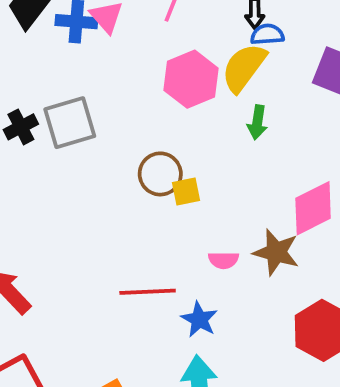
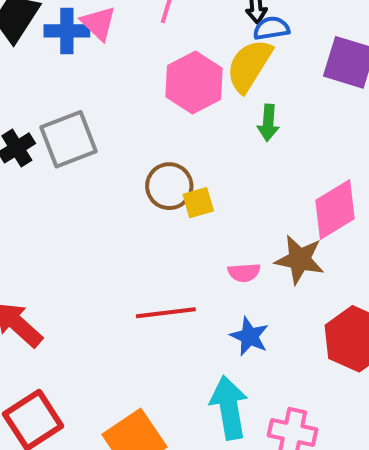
blue star: (199, 319) -> (249, 336), moved

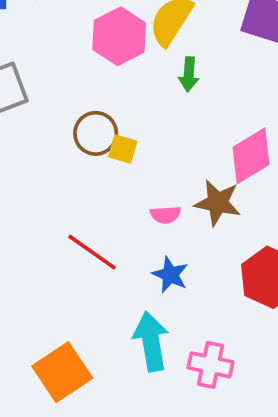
yellow square: (198, 203) -> (123, 149), turned 32
red line: (166, 313) -> (92, 252), turned 42

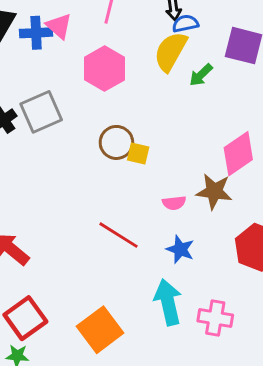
pink hexagon: (119, 36) -> (104, 69), moved
green arrow: (189, 74) -> (201, 75), moved, turned 45

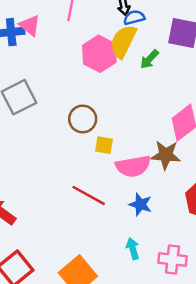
pink hexagon: (104, 69) -> (99, 54), moved
yellow square: (138, 153) -> (104, 145), moved
pink semicircle: (174, 203) -> (133, 166), size x1.8
cyan arrow: (168, 302) -> (133, 249), size x0.6

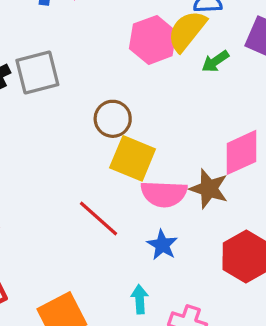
yellow square: (104, 145) -> (133, 158), size x1.8

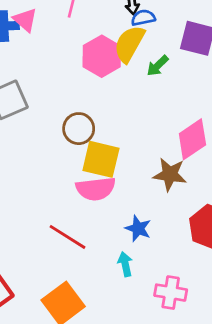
pink semicircle: (164, 194) -> (96, 189), moved
red line: (98, 218) -> (67, 237), moved
cyan arrow: (140, 299) -> (125, 264), moved

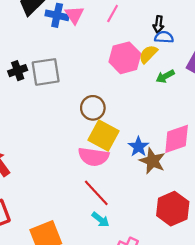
yellow semicircle: (129, 44) -> (148, 54), size x0.7
blue star: (138, 228) -> (138, 147), moved
red line: (67, 237) -> (96, 193), moved
cyan arrow: (125, 264) -> (101, 220), turned 126

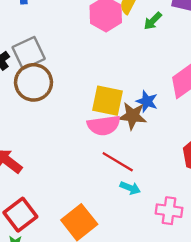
brown circle: (93, 108) -> (34, 82), moved, size x1.4
brown star: (152, 161) -> (133, 116), moved

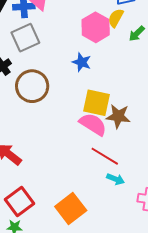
gray square: (29, 53) -> (25, 38), moved
blue star: (147, 101) -> (82, 62), moved
pink semicircle: (104, 125) -> (93, 124), turned -140

